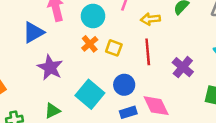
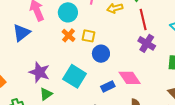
red line: (148, 52) -> (143, 19), moved
purple star: (50, 67) -> (39, 72), moved
blue circle: (124, 85) -> (101, 54), moved

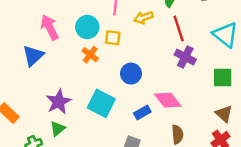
yellow square: (89, 36) -> (113, 38), moved
purple star: (39, 72) -> (59, 102), turned 30
green triangle: (46, 94) -> (58, 129), moved

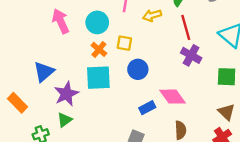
yellow square: (113, 38) -> (124, 43), moved
blue triangle: (33, 56) -> (44, 72), moved
cyan square: (101, 103) -> (98, 78), moved, turned -32

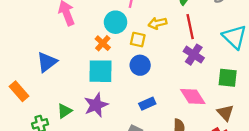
yellow arrow: (152, 15) -> (157, 23), moved
cyan circle: (97, 22) -> (116, 22), moved
yellow square: (124, 43) -> (138, 40), moved
purple star: (66, 94) -> (96, 105), moved
pink diamond: (172, 97) -> (193, 97), moved

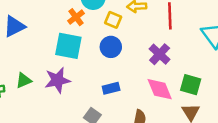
purple cross: (194, 55) -> (160, 54), moved
green square: (228, 78) -> (191, 85), moved

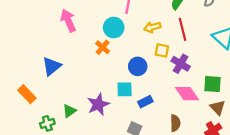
yellow square: (113, 20) -> (162, 50), moved
cyan square: (68, 46) -> (125, 89), moved, size x0.7

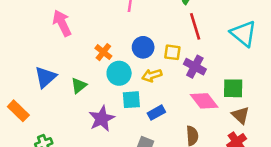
yellow arrow: (152, 27) -> (152, 75), moved
cyan circle: (114, 28) -> (119, 73), moved
blue circle: (138, 66) -> (143, 47), moved
green triangle: (69, 111) -> (79, 86), moved

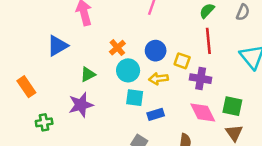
purple cross: (195, 67) -> (201, 79), turned -30
blue triangle: (45, 77) -> (57, 46), moved
purple star: (102, 119) -> (81, 105), moved

